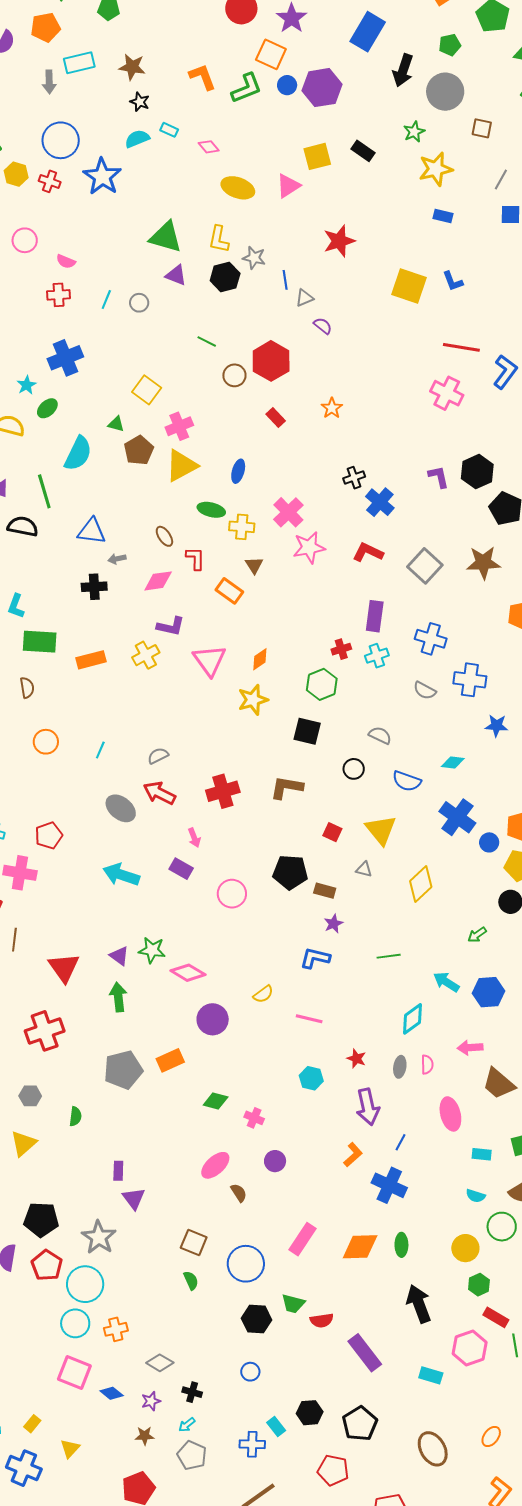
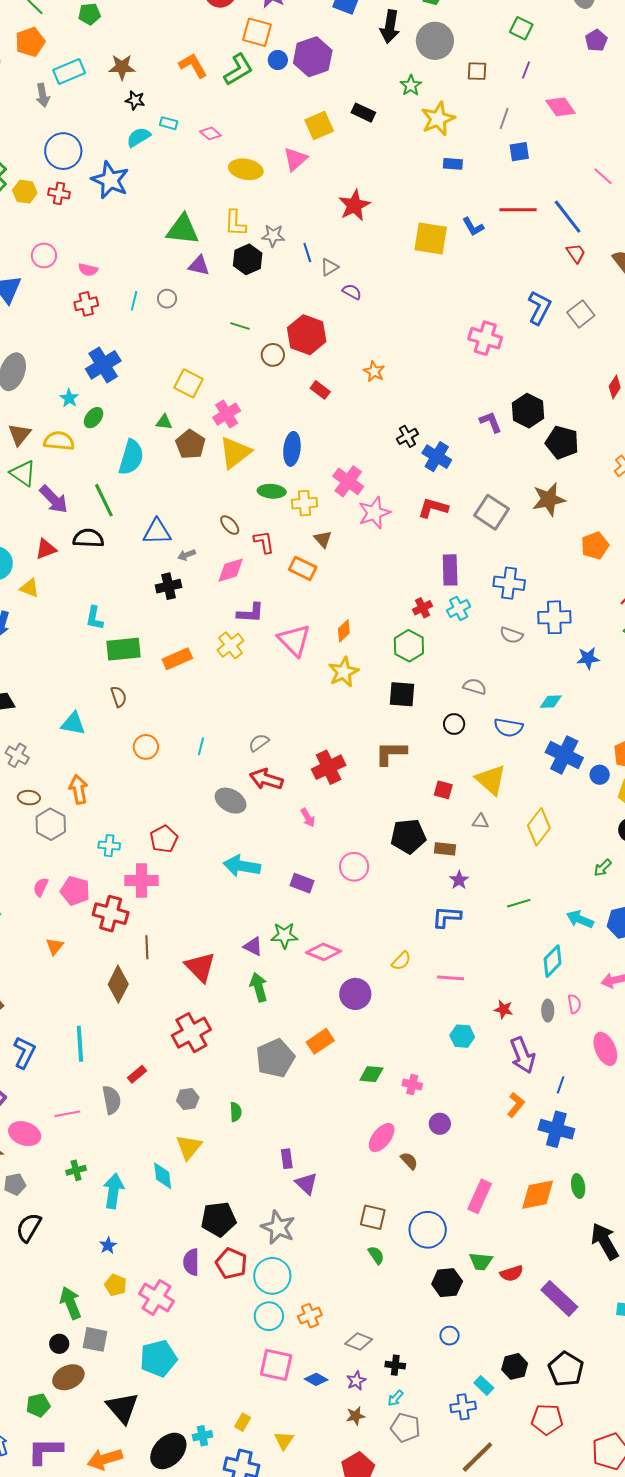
red line: (461, 347) -> (518, 210), moved
blue ellipse: (238, 471) -> (292, 449), size x1.4
purple rectangle: (181, 869) -> (302, 883), moved

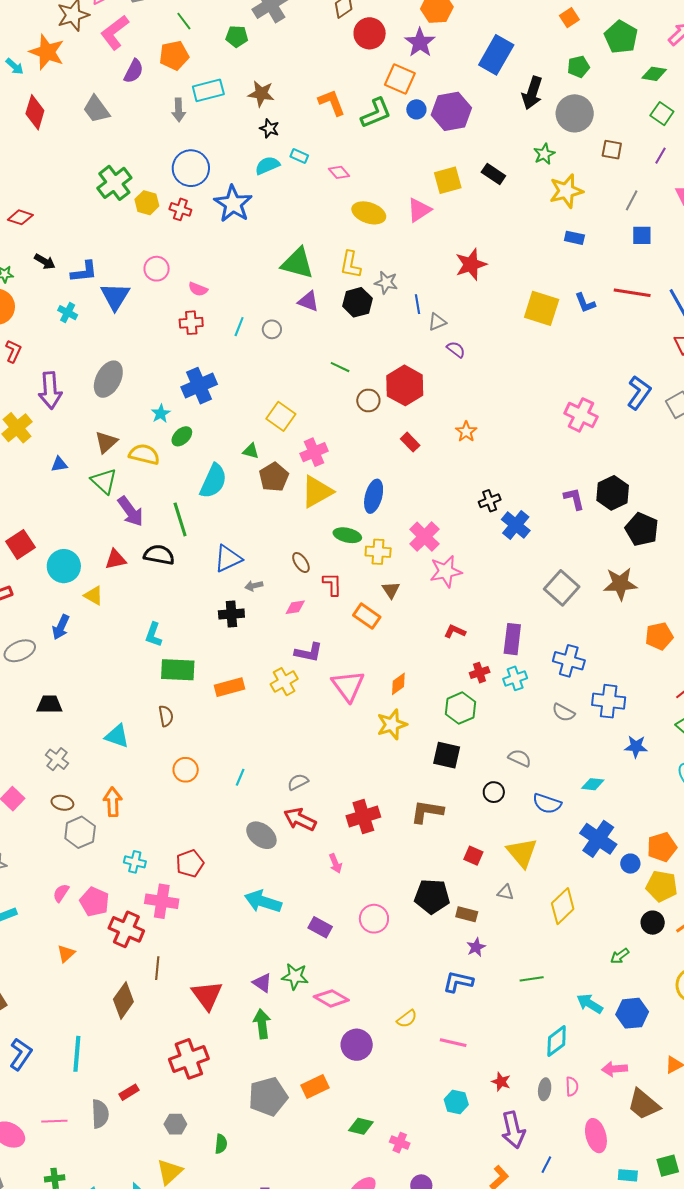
red L-shape: (433, 508) -> (455, 631), moved, size x0.7
blue triangle: (157, 532) -> (228, 559), turned -32
pink diamond: (231, 570) -> (295, 607), size x0.7

